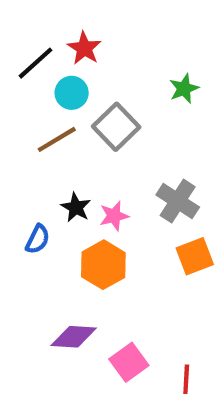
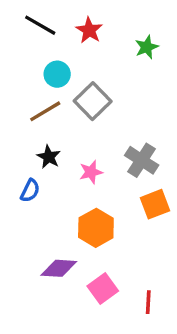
red star: (84, 48) -> (89, 30), moved
black line: (36, 63) -> (40, 25), moved, turned 72
green star: (184, 89) -> (147, 47), moved
black star: (76, 207) -> (49, 157), moved
orange hexagon: (103, 265) -> (96, 228), moved

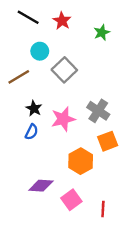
brown line: (45, 111) -> (19, 77), moved
pink star: (91, 172) -> (63, 119), size x1.5
blue semicircle: (30, 191) -> (32, 132), moved
orange hexagon: (96, 228) -> (81, 161), moved

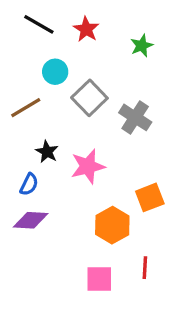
gray cross: (98, 111) -> (135, 117), moved
blue semicircle: (32, 132) -> (29, 184), moved
purple diamond: (41, 186) -> (31, 220), moved
pink square: (71, 200) -> (99, 279), turned 36
red line: (103, 209) -> (145, 268), moved

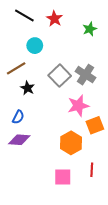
gray square: (89, 98) -> (60, 76), moved
black star: (47, 152) -> (28, 88), moved
pink star: (88, 166) -> (78, 106), moved

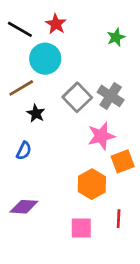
black line: (24, 16) -> (20, 29), moved
red star: (54, 19) -> (56, 24), moved
cyan circle: (35, 46) -> (45, 59), size x1.5
purple diamond: (19, 140) -> (24, 207), moved

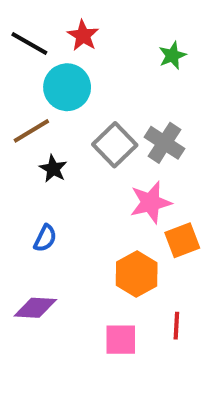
blue semicircle: (24, 151) -> (45, 238), moved

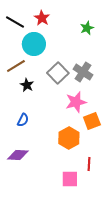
pink square: (121, 340) -> (70, 179), moved

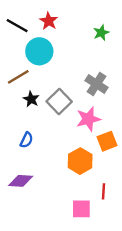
gray square: (58, 73) -> (59, 101), moved

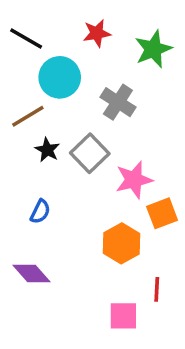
red star: (49, 21) -> (97, 33), moved, turned 30
green star: (101, 33) -> (153, 49), size x1.5
gray cross: (97, 84) -> (118, 102), moved
purple diamond: (21, 181) -> (31, 273), turned 45

